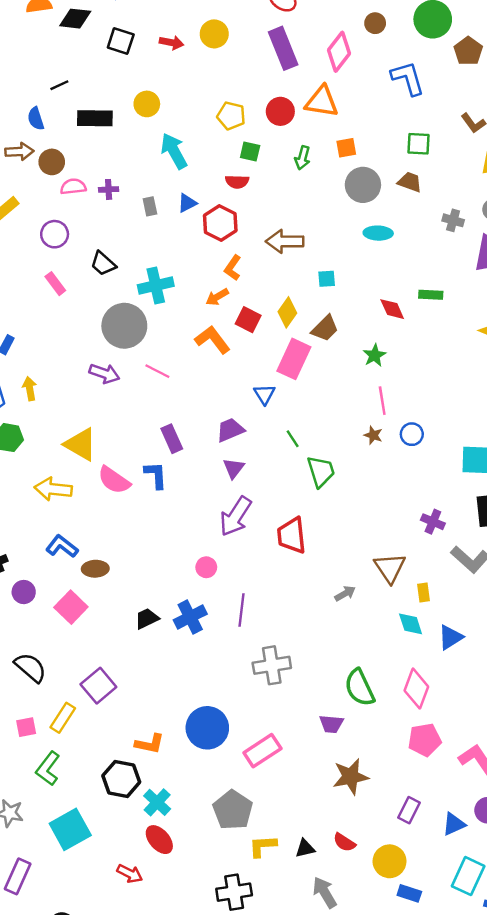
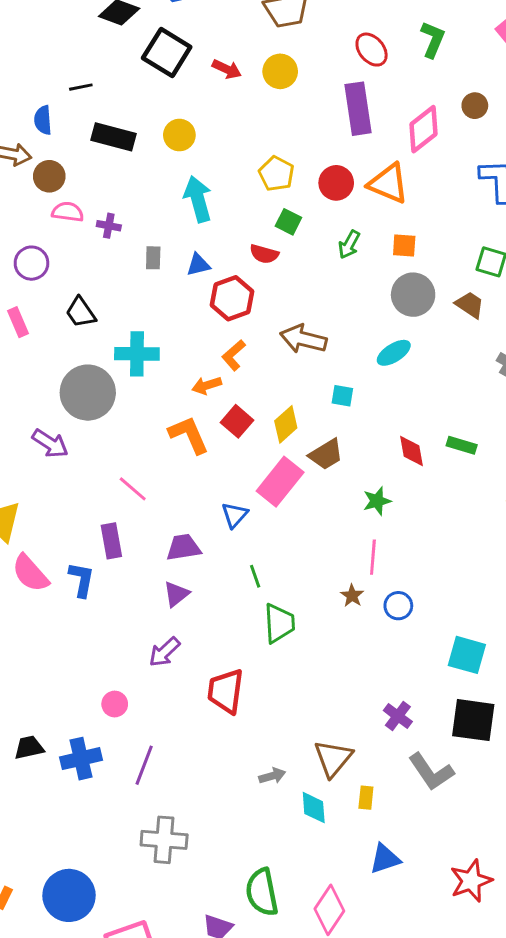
black square: (121, 41) -> (167, 53), size x1.4
cyan ellipse: (378, 233) -> (394, 353), moved, turned -48
pink line: (157, 371) -> (133, 489), moved
purple arrow: (236, 516) -> (164, 652), size x0.7
cyan diamond: (411, 624) -> (314, 808), moved

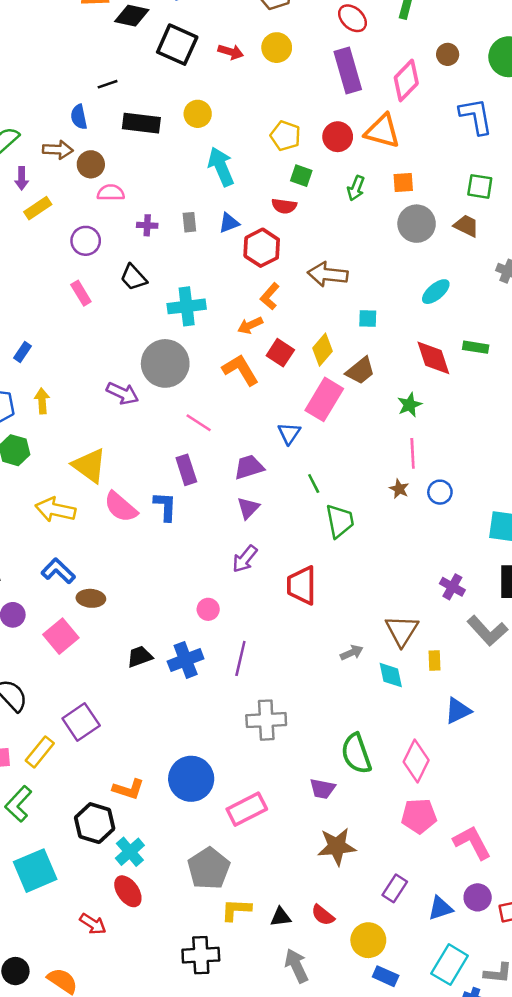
purple cross: (109, 226) -> (147, 225), moved
cyan ellipse: (394, 353) -> (436, 292), moved
gray circle: (88, 393) -> (165, 363), moved
red diamond: (412, 451) -> (433, 358), size x1.4

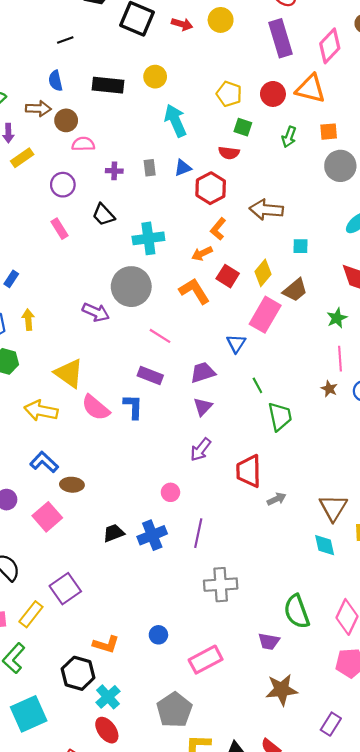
black line: (108, 84) -> (65, 40), moved
purple rectangle: (186, 470) -> (150, 376), turned -50
gray arrow: (352, 653) -> (277, 499), moved
blue circle: (191, 779) -> (158, 635), size x0.5

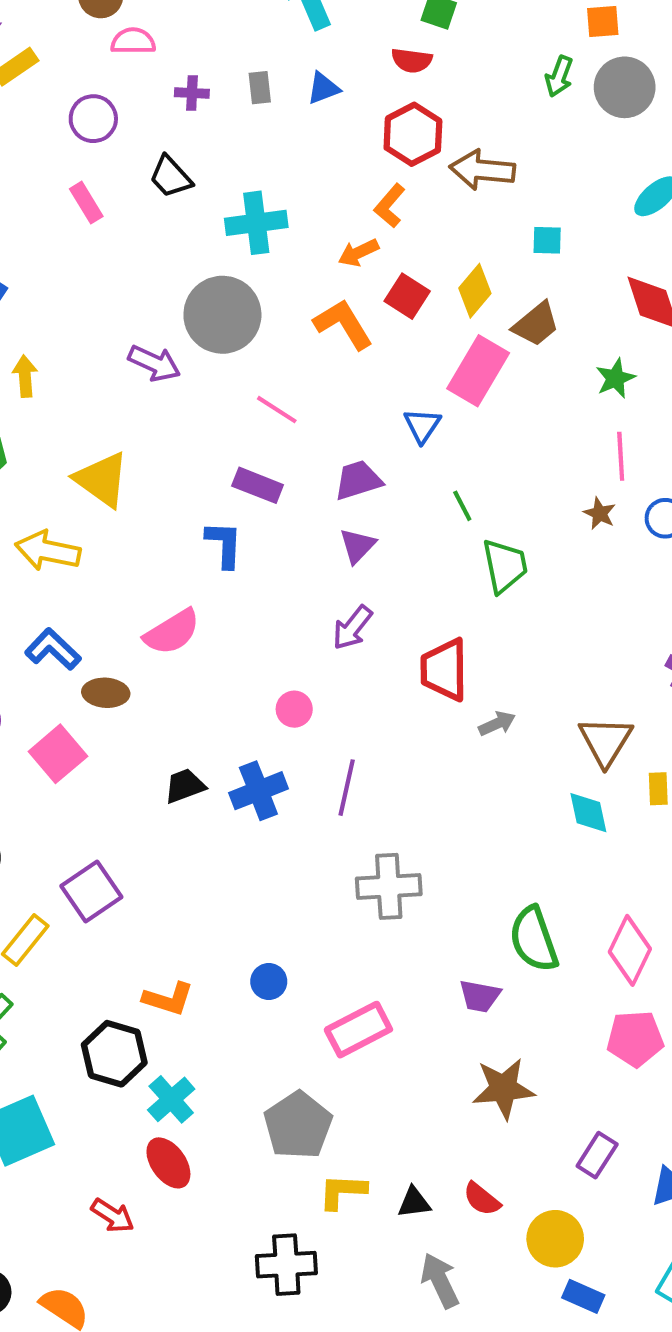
green arrow: (289, 137) -> (559, 76), moved
red hexagon: (211, 188) -> (413, 134), moved
pink semicircle: (96, 408) -> (172, 632), moved, turned -72

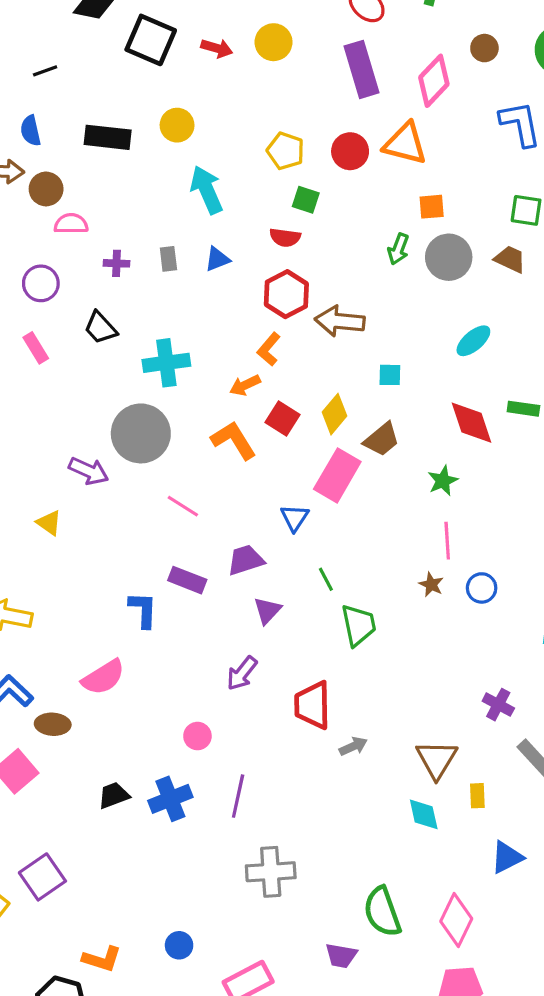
yellow triangle: (102, 480) -> (49, 523), moved, size x0.6
purple rectangle: (258, 485) -> (187, 580), moved
purple triangle: (357, 546) -> (267, 610), moved

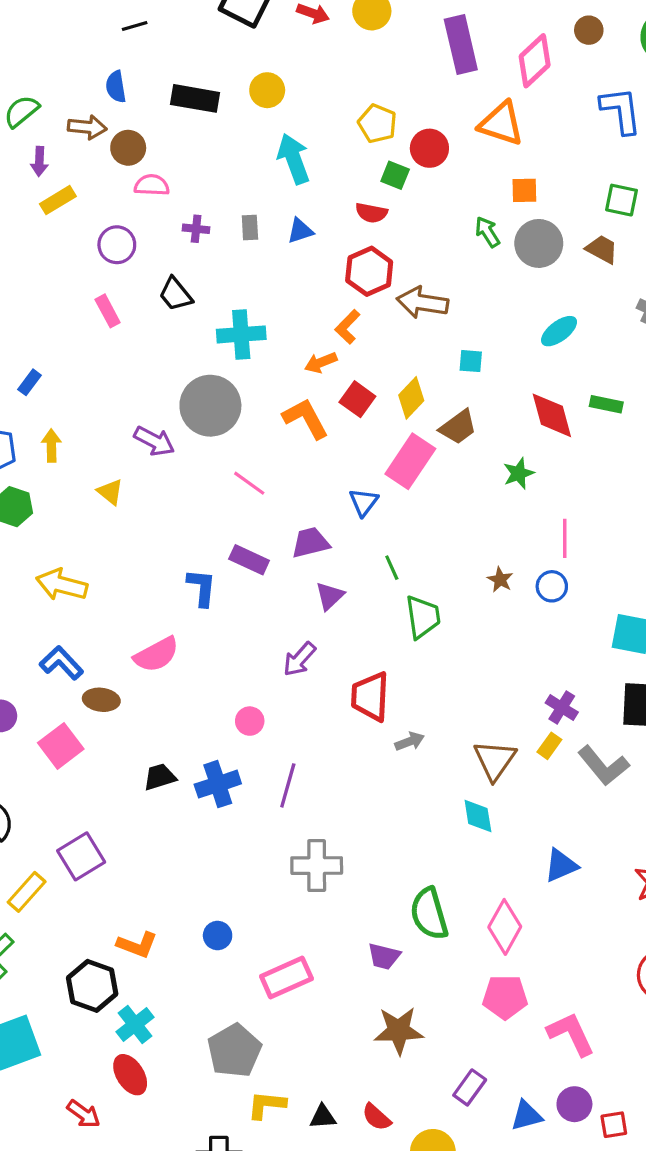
red circle: (350, 151) -> (429, 148), moved
green arrow: (398, 249) -> (487, 232), turned 124
pink line: (447, 541) -> (565, 538), moved
yellow rectangle: (477, 796) -> (549, 746), moved, turned 35

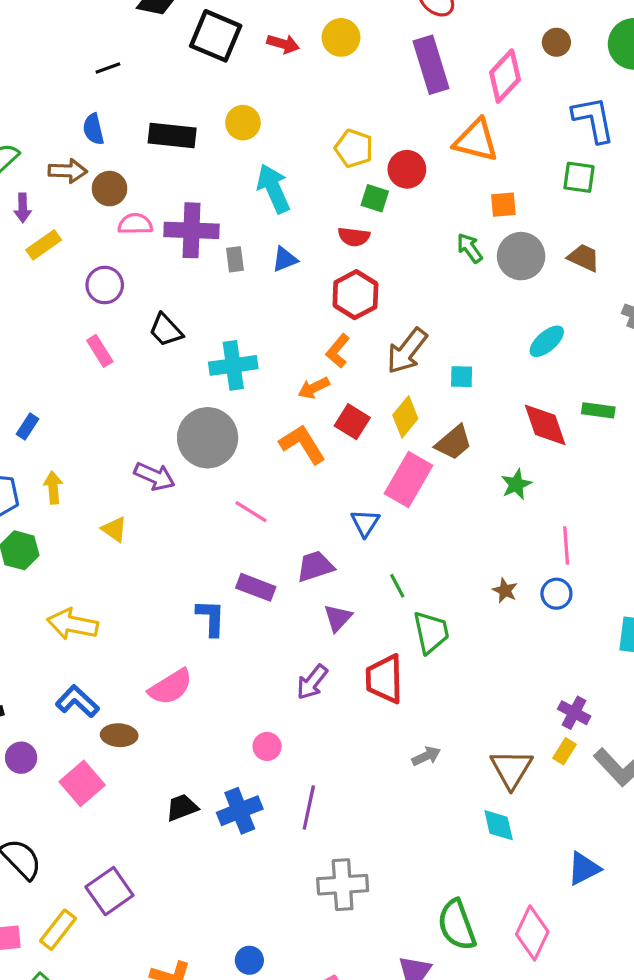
green square: (621, 200) -> (579, 177), moved
purple cross: (196, 229) -> (191, 230), moved, size x2.0
brown arrow: (422, 302) -> (407, 351), moved, turned -57
red trapezoid: (370, 696) -> (384, 679), moved

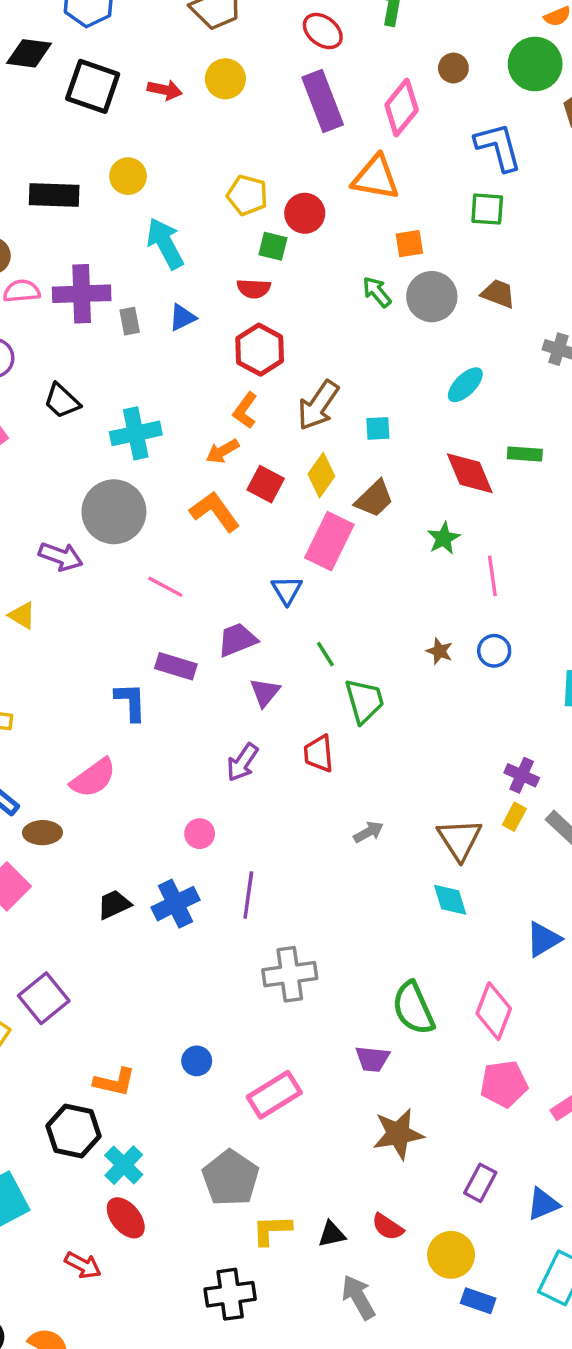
pink line: (566, 545) -> (492, 576), moved
red trapezoid: (384, 679) -> (319, 754), size x0.7

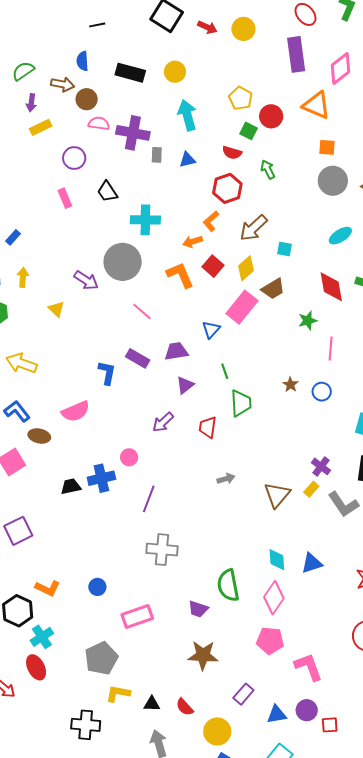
green arrow: (377, 292) -> (268, 169), moved
cyan diamond: (450, 900) -> (277, 560), moved
blue cross: (175, 904) -> (101, 478), moved

